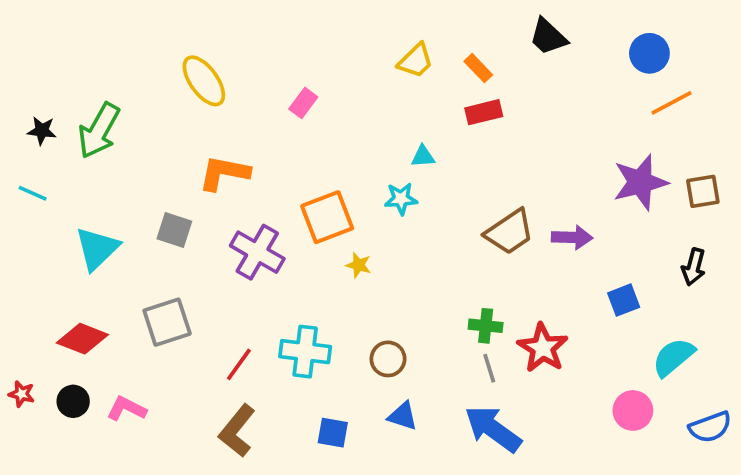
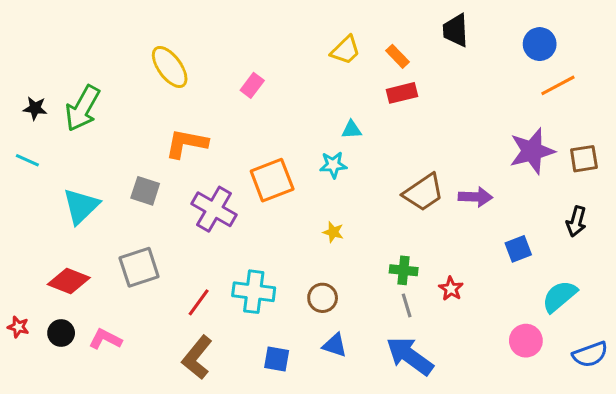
black trapezoid: (548, 37) -> (456, 30), turned 44
yellow star: (359, 265) -> (333, 232), moved
red star: (543, 348) -> (451, 289), size x0.6

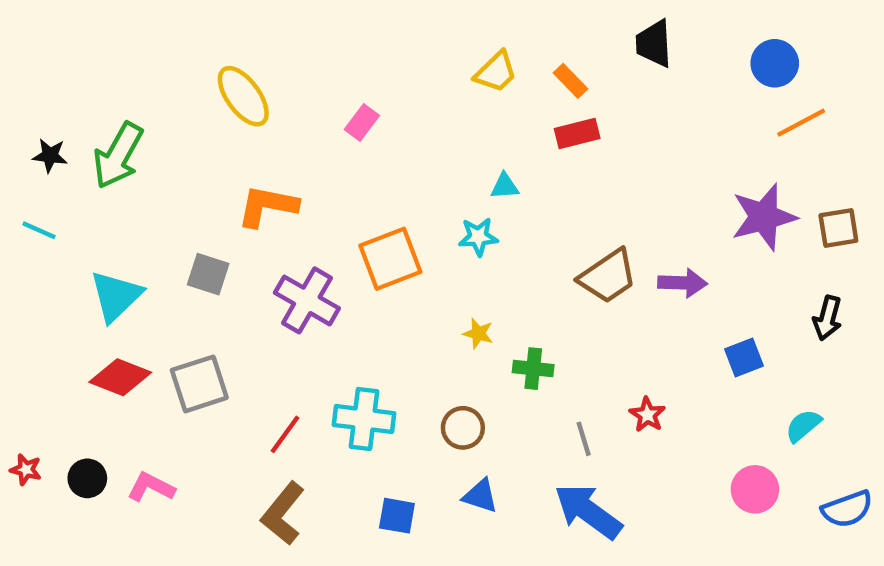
green cross: (404, 270) -> (533, 369), moved
red diamond: (69, 281) -> (120, 377), moved
cyan semicircle: (560, 296) -> (803, 426), size x0.7

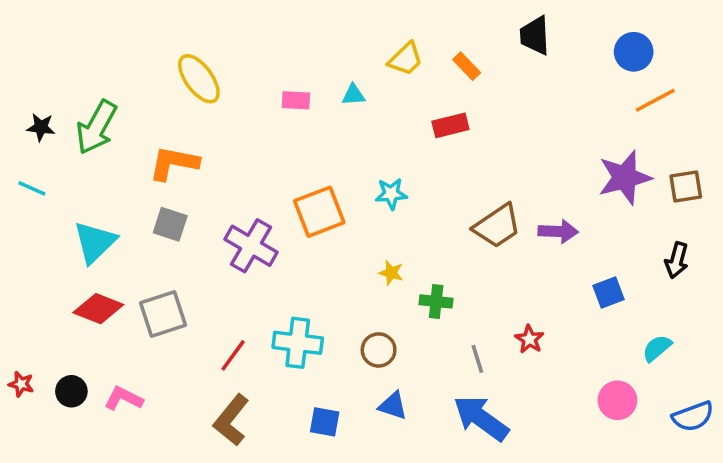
pink rectangle: (362, 123) -> (296, 100), turned 56
red rectangle: (577, 134) -> (450, 125), moved
cyan triangle: (505, 186) -> (353, 95), moved
orange L-shape: (267, 206) -> (174, 163), moved

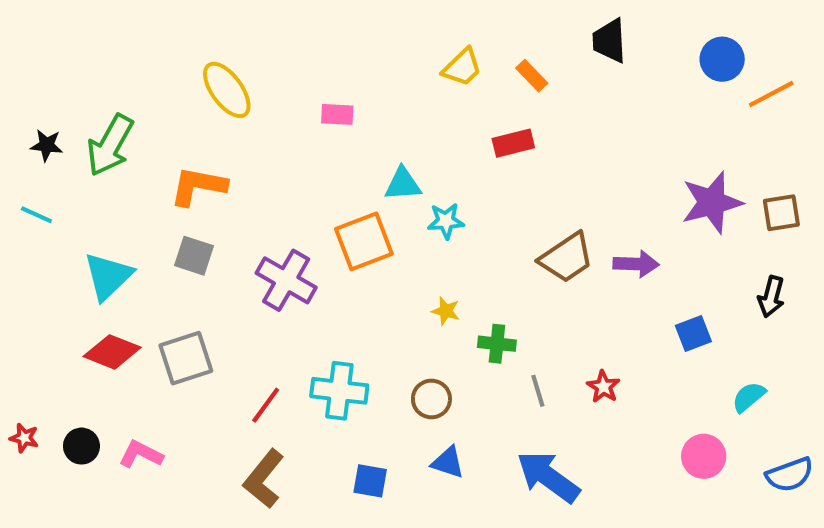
cyan triangle: (353, 95) -> (403, 184), moved, size x1.4
orange line: (655, 100) -> (771, 94), moved
gray line: (477, 359) -> (538, 391), moved

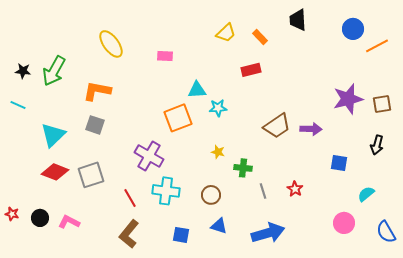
purple cross: (286, 280) -> (149, 156), moved
blue square: (693, 333) -> (339, 163), turned 30
red line: (266, 405) -> (130, 198), turned -66
blue semicircle: (790, 475) -> (386, 232), turned 80
blue arrow: (548, 477) -> (268, 233), turned 128

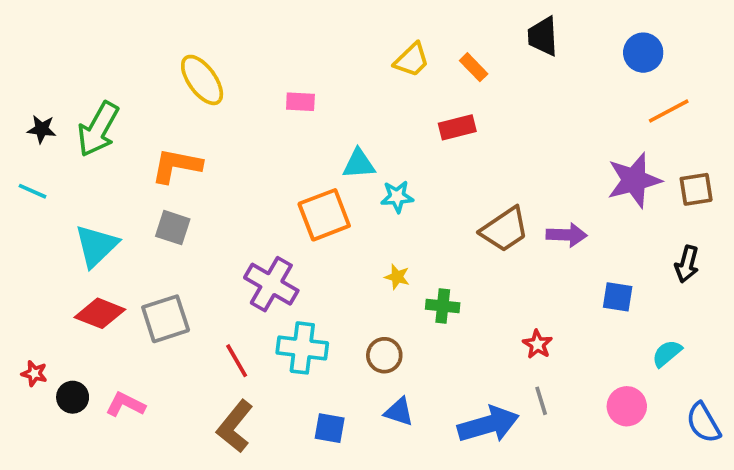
orange line: (377, 46) -> (669, 111), moved
gray line: (263, 191) -> (541, 401), moved
red star: (12, 214) -> (34, 373), moved

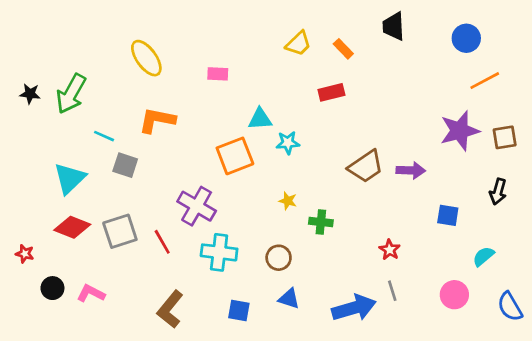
orange L-shape: (176, 166) -> (157, 120), moved
cyan line: (32, 191) -> (104, 136), moved
red line: (237, 361) -> (162, 242), moved
red star: (34, 373) -> (25, 254), moved

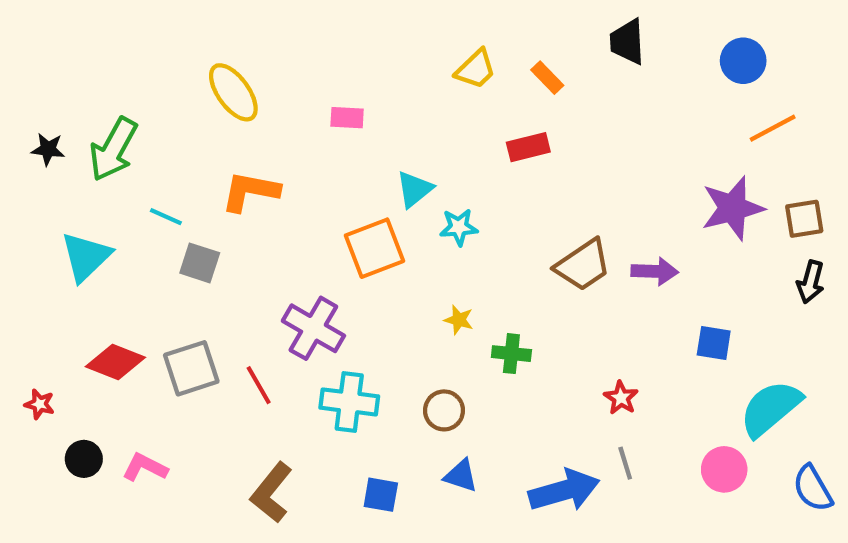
cyan triangle: (260, 119) -> (415, 189), turned -35
cyan triangle: (70, 178) -> (86, 257), moved
black arrow: (498, 192) -> (811, 282), moved
cyan semicircle: (483, 256) -> (771, 408), size x1.8

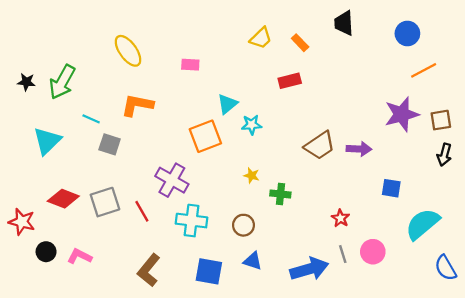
red star: (40, 404) -> (22, 222), size x1.6
pink circle: (724, 469) -> (373, 252), moved
blue square: (381, 495) -> (209, 271), size x1.4

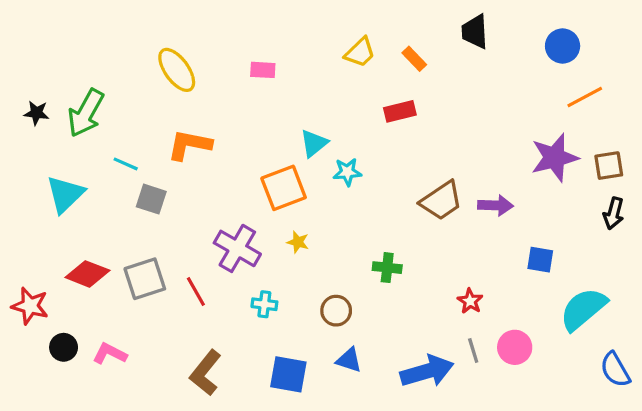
pink rectangle: (190, 65) -> (263, 70), moved
yellow star: (252, 175) -> (298, 242), moved
cyan cross: (192, 221) -> (264, 304), size x0.6

